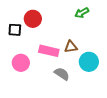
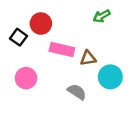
black square: (15, 30) -> (19, 37), turned 32
pink rectangle: (49, 51) -> (62, 50), moved

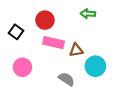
green arrow: (102, 16) -> (88, 14), turned 32
red circle: (41, 24) -> (45, 20), moved

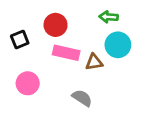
black square: (16, 32) -> (20, 40), turned 32
cyan circle: (95, 66) -> (118, 45), moved

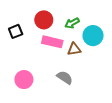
green arrow: (109, 17) -> (72, 23), moved, turned -32
pink circle: (28, 83) -> (24, 80), moved

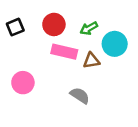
black square: (16, 31) -> (15, 27), moved
pink circle: (24, 80) -> (23, 83), moved

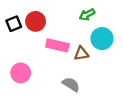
red circle: (54, 24) -> (36, 21), moved
green arrow: (89, 28) -> (87, 14), moved

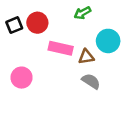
green arrow: (87, 14) -> (82, 13), moved
gray semicircle: (71, 84) -> (91, 81), moved

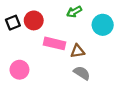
cyan circle: (108, 41) -> (103, 25), moved

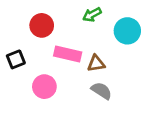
black square: (13, 23) -> (16, 59), moved
pink circle: (19, 70) -> (44, 87), moved

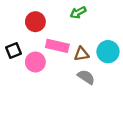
cyan circle: (127, 31) -> (108, 52), moved
pink circle: (44, 87) -> (35, 62), moved

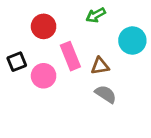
pink rectangle: (57, 46) -> (70, 56), turned 55
cyan circle: (108, 52) -> (132, 41), moved

